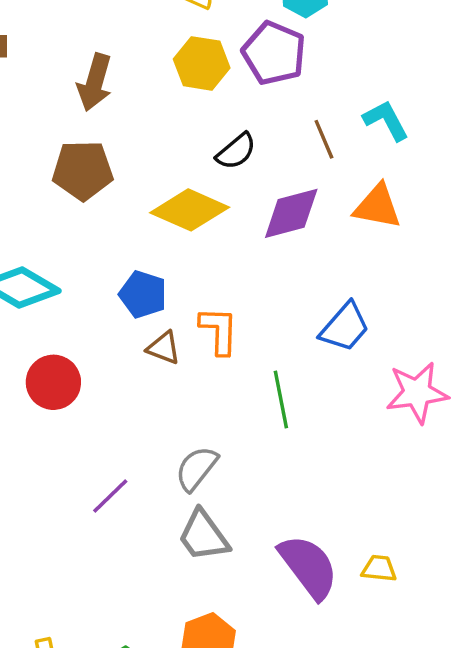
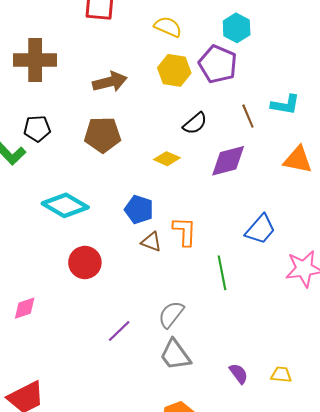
brown arrow: (95, 82) -> (110, 82), turned -120
cyan L-shape: (386, 120) -> (285, 105), turned 128
orange triangle: (377, 206) -> (298, 160), moved
yellow diamond: (190, 210) -> (167, 159), size x0.6
purple semicircle: (308, 567) -> (239, 374), size x0.5

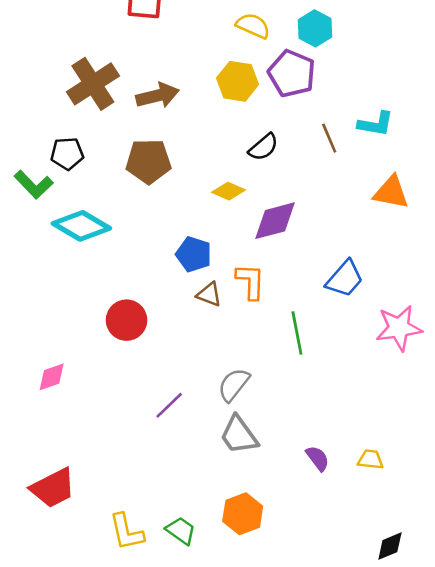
yellow semicircle: (168, 27) -> (253, 26), moved
brown cross: (35, 60) -> (93, 84), moved, turned -33
purple diamond: (228, 161) -> (275, 221), moved
cyan diamond: (65, 205) -> (81, 226), moved

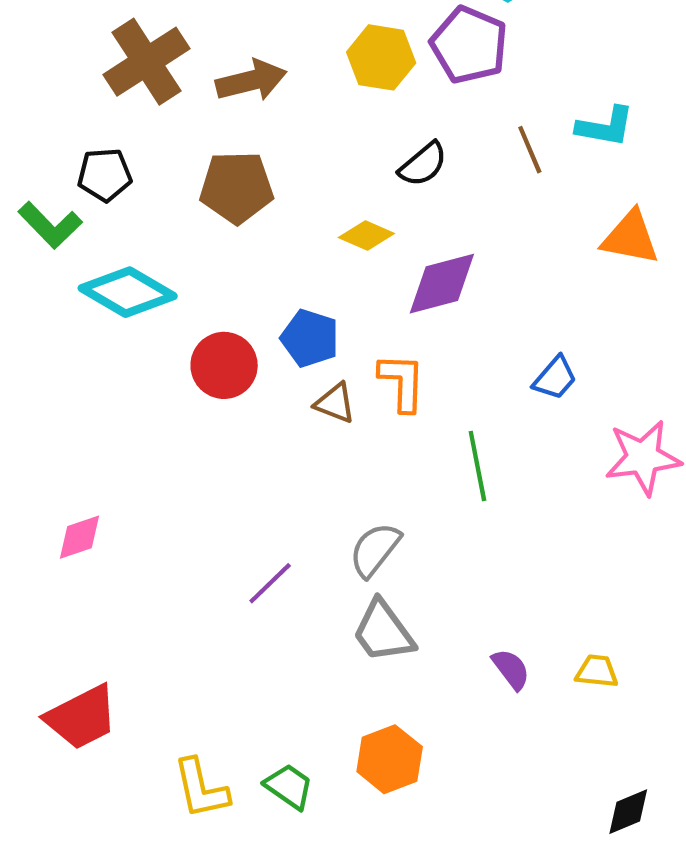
blue trapezoid: (345, 279) -> (555, 378), size x0.7
red circle: (127, 320) -> (224, 365), moved

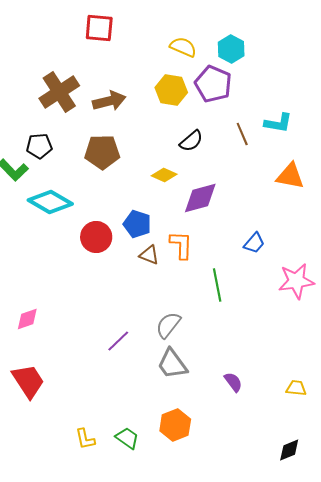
yellow trapezoid: (597, 671) -> (296, 388), moved
red trapezoid: (82, 717) -> (28, 381), moved, turned -96
yellow L-shape: (201, 789) -> (85, 439), size x0.7

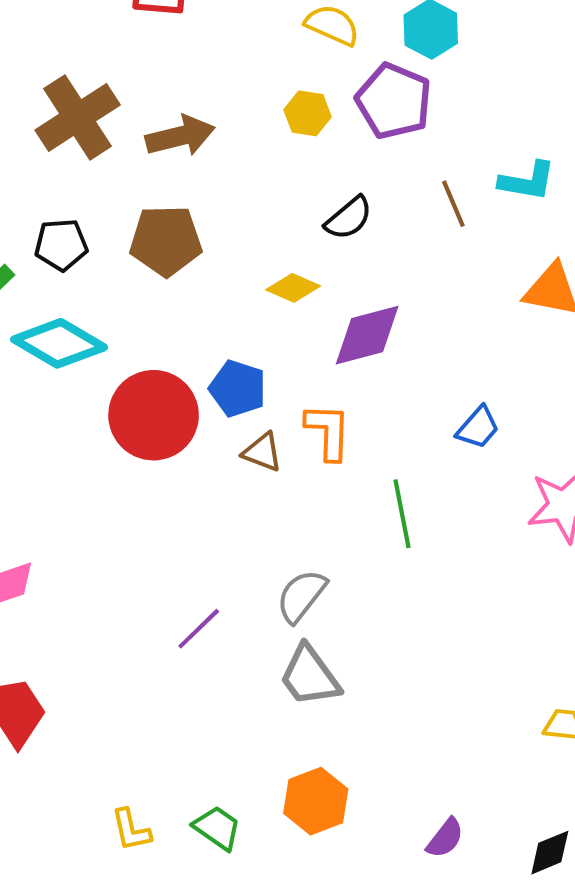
yellow hexagon: (171, 90) -> (308, 113), size x0.7
black pentagon: (39, 146) -> (61, 245), moved
red circle: (96, 237) -> (154, 415), size x1.4
purple semicircle: (233, 382) -> (445, 838), moved, turned 75

